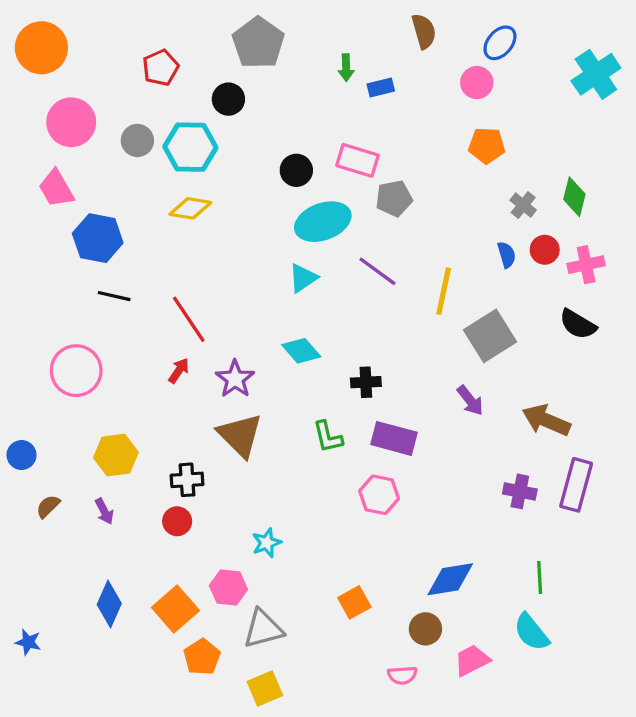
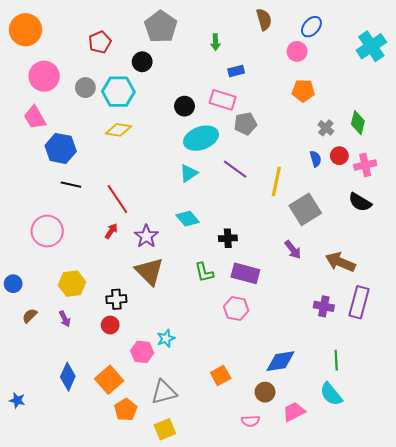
blue rectangle: (381, 88) -> (236, 71), moved
pink hexagon: (228, 587) -> (142, 352), moved

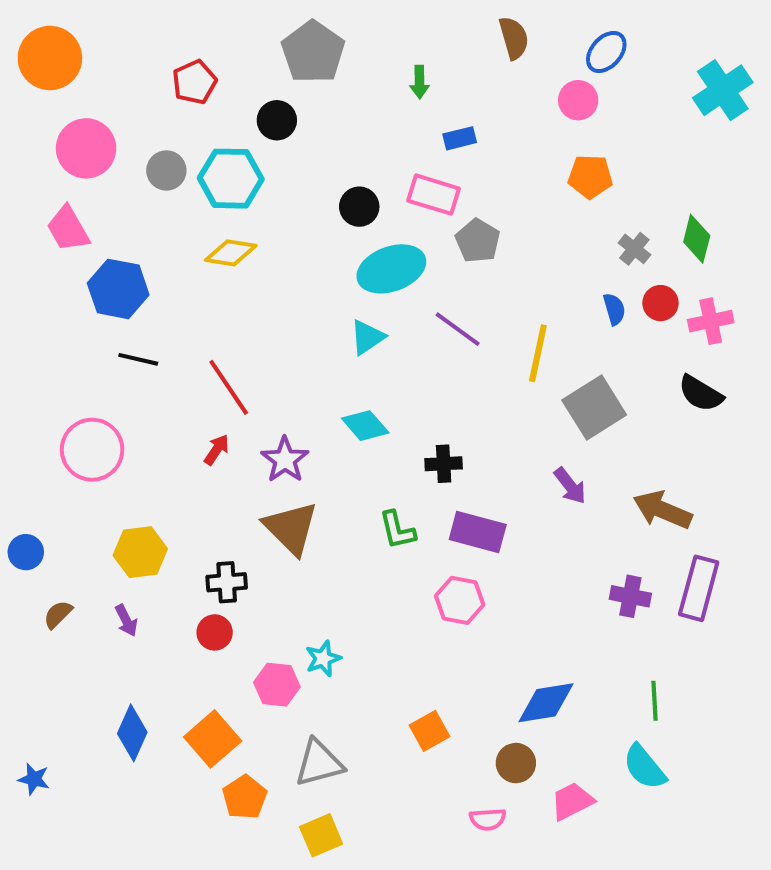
gray pentagon: (245, 124) -> (478, 241), turned -30

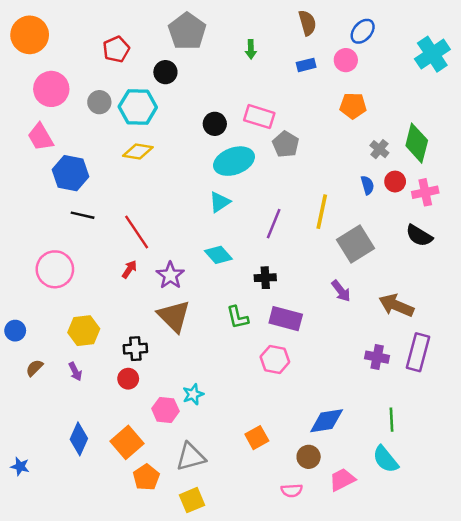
blue rectangle: (460, 138) -> (306, 65), moved
green diamond: (697, 239) -> (417, 143), size x1.4
purple line: (458, 329) -> (274, 224), moved, turned 76

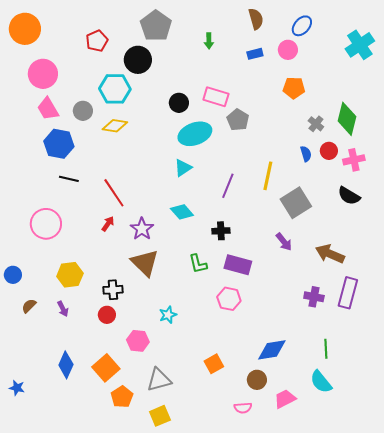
black circle: (165, 72) -> (138, 60), size x1.4
gray circle: (99, 102) -> (83, 111), moved
pink trapezoid: (40, 137) -> (48, 109), moved
cyan star: (193, 394) -> (168, 315), moved

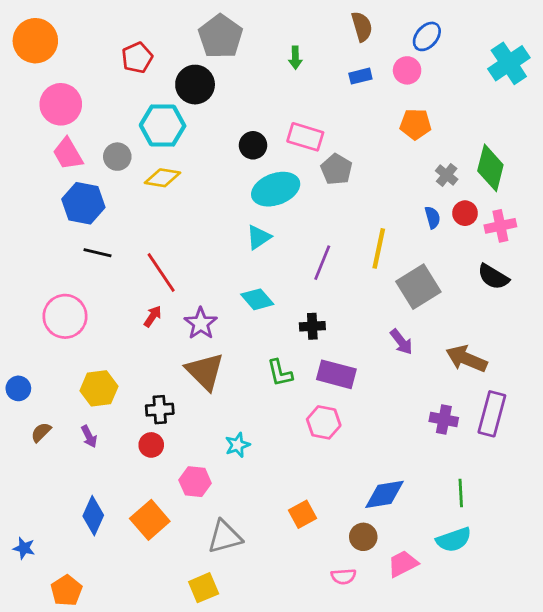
cyan semicircle: (321, 382) -> (454, 540), turned -70
orange pentagon: (122, 397) -> (66, 591), moved
yellow square: (160, 416) -> (204, 588), moved

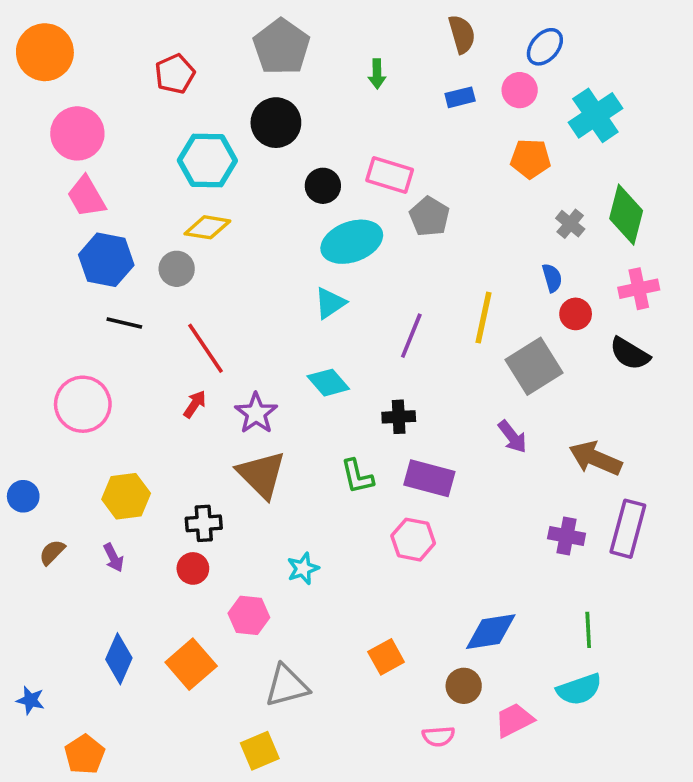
cyan cross: (509, 63) -> (595, 115), moved
black circle: (195, 85) -> (276, 123), moved
gray circle: (117, 157) -> (177, 269), moved
red circle: (465, 213) -> (576, 314), moved

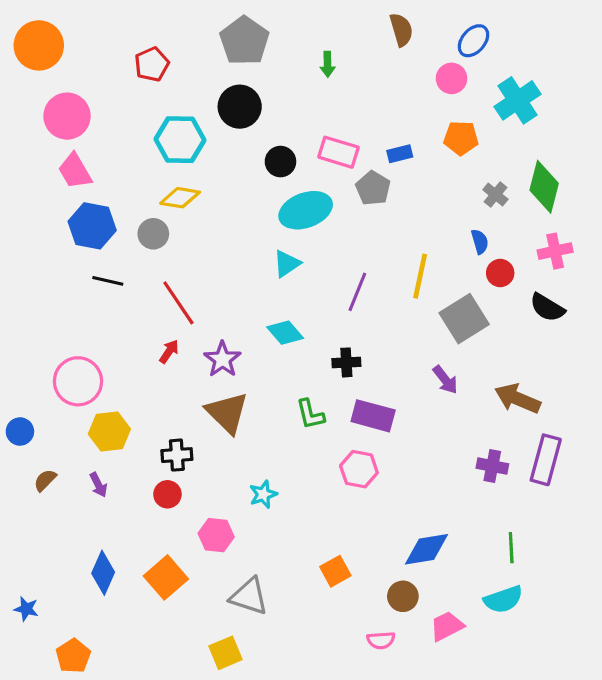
blue rectangle: (460, 97) -> (400, 154), moved
pink circle: (83, 404) -> (78, 381), moved
gray triangle: (287, 686) -> (249, 596), turned 33

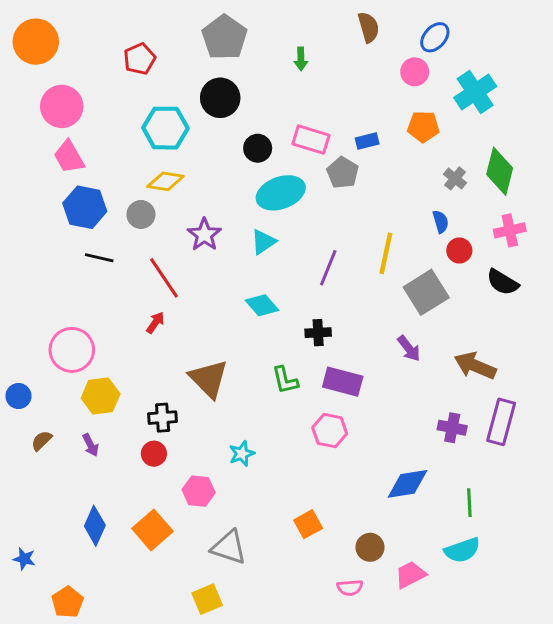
purple star: (222, 359) -> (204, 235), moved
blue diamond: (426, 549) -> (407, 484), moved

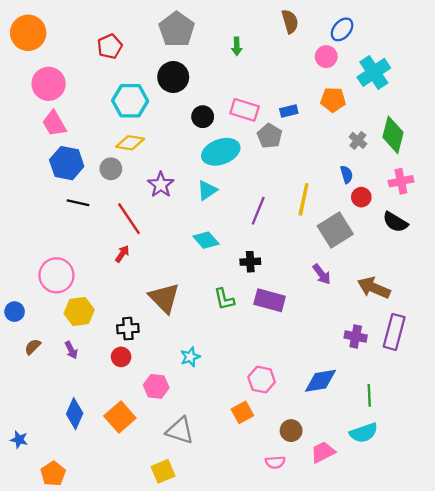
pink hexagon: (330, 431) -> (262, 380), moved

